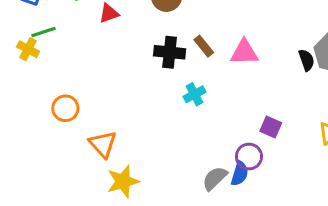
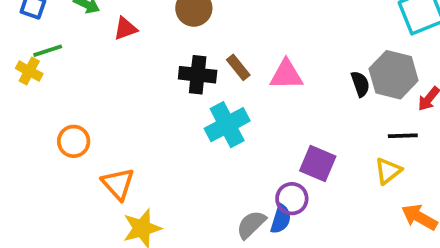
cyan cross: (194, 94) -> (227, 125), size x1.6
purple square: (271, 127) -> (318, 164), size x1.4

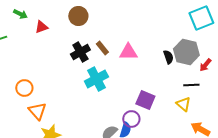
black cross: (198, 75) -> (80, 52), turned -36
orange circle: (74, 141) -> (24, 88), moved
yellow triangle: (388, 171) -> (183, 104), turned -42

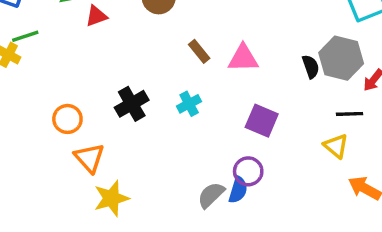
black cross: (80, 52) -> (132, 104), moved
cyan cross: (96, 79) -> (189, 104), size x0.6
purple square: (145, 100) -> (262, 121), moved

